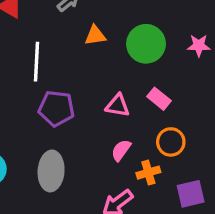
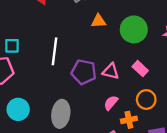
white line: (37, 62) -> (55, 51), moved
purple pentagon: (56, 108) -> (84, 72), moved

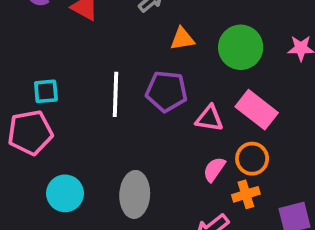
pink rectangle: (140, 69) -> (257, 110), size x1.5
purple pentagon: (84, 72) -> (166, 91), moved
orange circle: (146, 100) -> (252, 159), moved

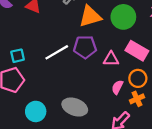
orange triangle: (182, 39) -> (90, 16), size x1.6
white line: (116, 94) -> (57, 52), turned 65
gray ellipse: (135, 194) -> (75, 107), turned -65

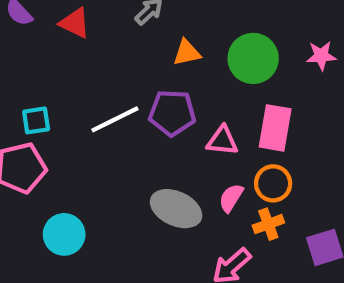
orange triangle: (90, 16) -> (187, 53), size x0.6
pink rectangle: (137, 51) -> (275, 128), turned 65
gray ellipse: (75, 107) -> (176, 209), moved

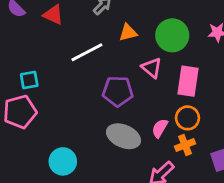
purple pentagon: (172, 113) -> (118, 91), moved
white line: (115, 119) -> (87, 52), moved
pink triangle: (222, 141) -> (152, 68), moved, turned 35
cyan circle: (64, 234) -> (63, 161), moved

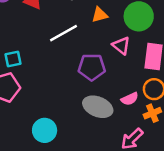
pink semicircle: (160, 128) -> (130, 99), turned -144

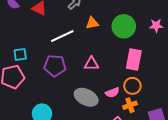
pink triangle: (121, 46) -> (91, 64), moved, turned -42
purple pentagon: (92, 67) -> (55, 66), moved

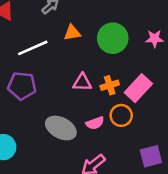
pink rectangle: (134, 60) -> (138, 88), moved, turned 30
pink triangle: (91, 64) -> (82, 82), moved
orange cross: (130, 105) -> (110, 85), moved

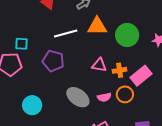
orange triangle: (72, 33) -> (97, 26), size x1.5

